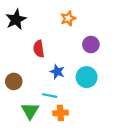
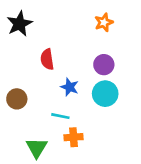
orange star: (68, 18) -> (104, 22), moved
purple circle: (91, 44) -> (104, 65), moved
green triangle: (30, 111) -> (37, 148), moved

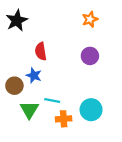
blue star: (70, 87) -> (34, 75), moved
cyan circle: (105, 94) -> (91, 110), moved
green triangle: (37, 148) -> (29, 110), moved

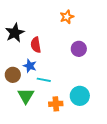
orange star: (90, 19) -> (67, 17), moved
black star: (17, 20) -> (15, 33), moved
cyan line: (52, 101) -> (44, 80), moved

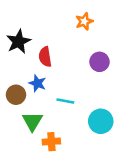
cyan line: (44, 80) -> (65, 101), moved
orange cross: (56, 104) -> (51, 142), moved

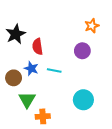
orange star: (84, 21) -> (92, 26), moved
cyan line: (65, 101) -> (54, 71), moved

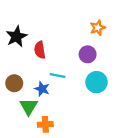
blue star: (31, 68) -> (42, 89), moved
cyan circle: (83, 100) -> (96, 82), moved

